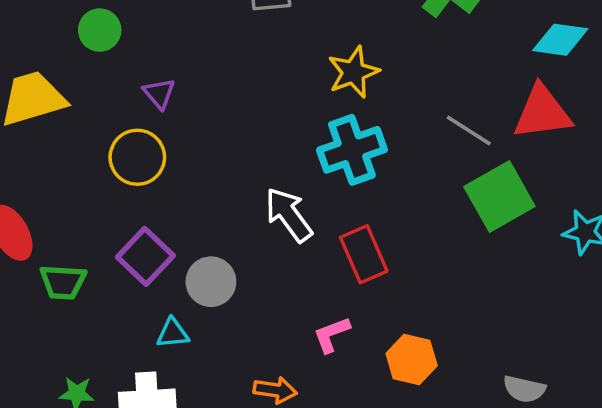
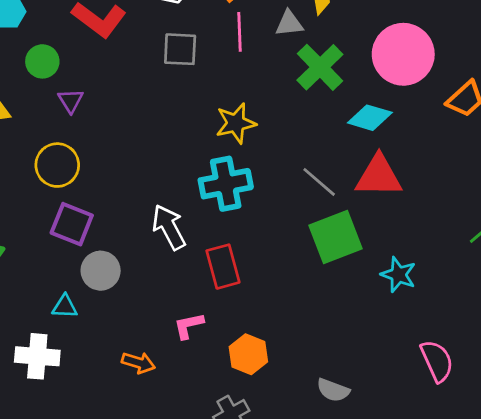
cyan diamond: (560, 40) -> (370, 118), moved
purple triangle: (159, 93) -> (71, 101), moved
purple square: (145, 256) -> (72, 224), moved, turned -30

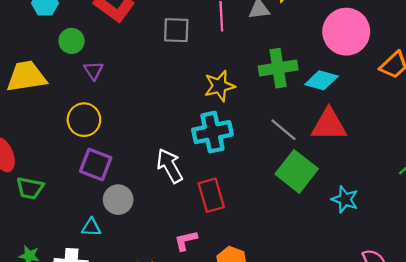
green cross: (320, 67) -> (278, 68), moved, turned 36
green square: (336, 237) -> (297, 171), turned -30

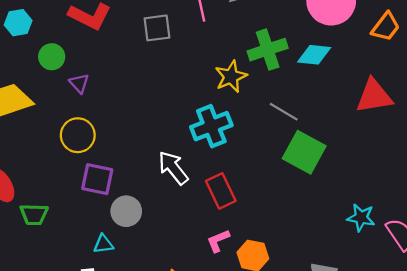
yellow star: (219, 86) -> (231, 77), moved
red triangle: (329, 125) -> (374, 96), moved
cyan star: (345, 199) -> (361, 218), moved
pink L-shape: (186, 241) -> (218, 241), moved

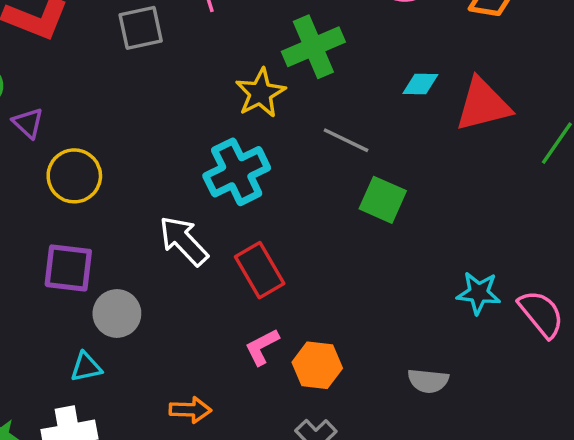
cyan diamond: (314, 55) -> (420, 84), moved, size x0.7
yellow circle: (78, 135) -> (74, 176), moved
green square: (304, 152) -> (383, 200), size x0.7

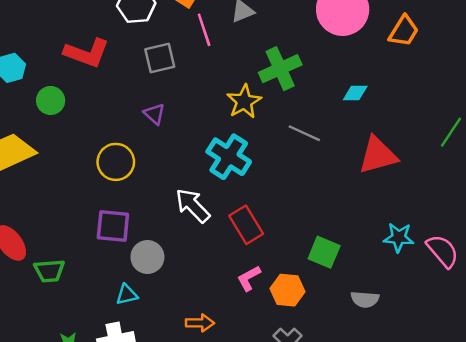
red triangle: (483, 105) -> (378, 155), moved
purple triangle: (28, 123) -> (154, 114), moved
cyan cross: (237, 172) -> (229, 157), turned -30
green square: (383, 200) -> (324, 252), moved

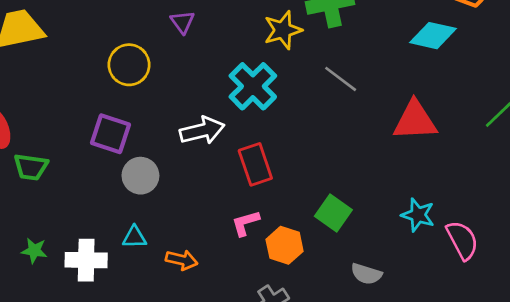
cyan diamond: (355, 93) -> (433, 36), moved, size x1.6
white arrow: (193, 205) -> (202, 131), turned 108
cyan triangle: (127, 295) -> (134, 237), moved

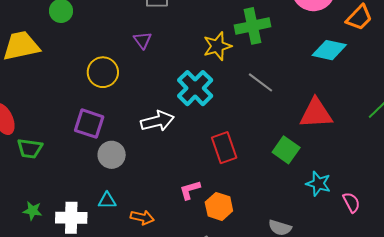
red rectangle: (255, 164) -> (224, 148), moved
green square: (333, 213) -> (286, 150), moved
pink semicircle: (462, 240) -> (351, 202), size x0.7

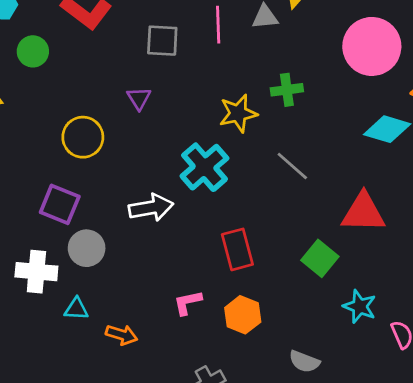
green cross: (252, 26) -> (287, 90), size x0.7
orange hexagon: (219, 206) -> (243, 315), moved
white cross: (71, 218) -> (36, 272), moved

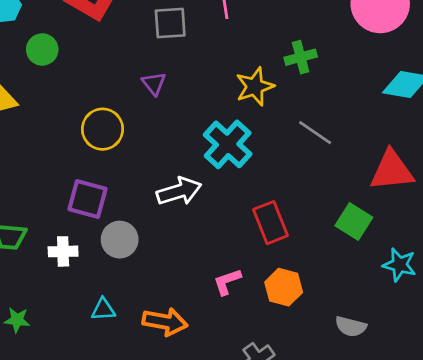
white cross: (36, 272) -> (63, 251), moved, size x0.7
cyan triangle: (76, 309) -> (103, 309), moved
orange arrow: (122, 335) -> (165, 322), size x1.4

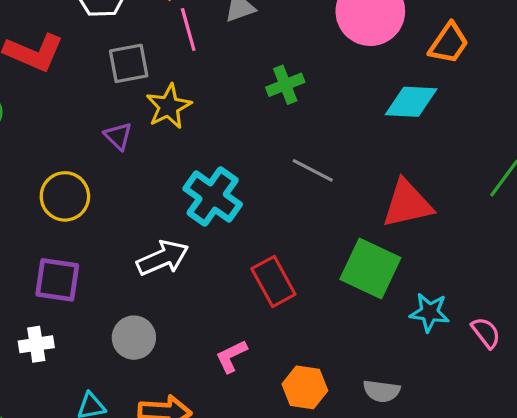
yellow star: (255, 87) -> (169, 106), moved
green square: (354, 222) -> (370, 269), size x1.4
gray circle: (120, 240) -> (134, 338), moved
orange hexagon: (284, 287) -> (305, 387), moved

